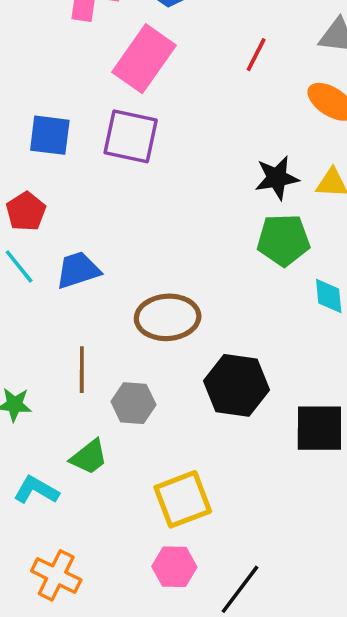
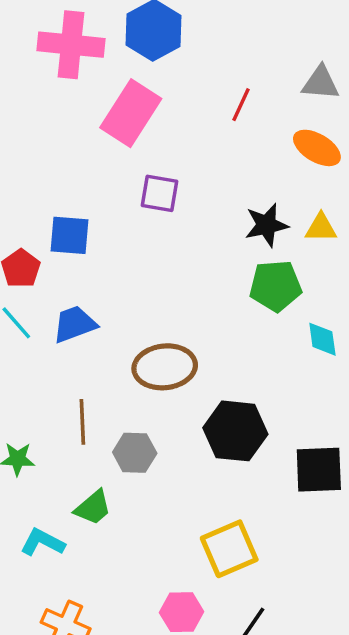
blue square: (50, 135) -> (69, 235), moved
purple square: (131, 136) -> (159, 193), moved, size x0.7
yellow square: (183, 499) -> (229, 549), moved

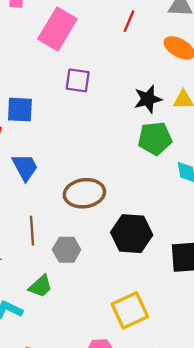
blue trapezoid: (75, 324) -> (25, 167), turned 84

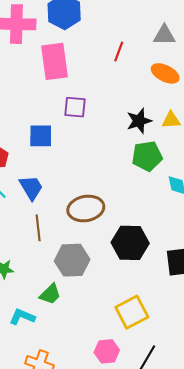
pink rectangle: (57, 29) -> (55, 61), turned -36
blue square: (20, 110) -> (41, 136), moved
brown line: (32, 231) -> (38, 228), moved
gray hexagon: (67, 250) -> (72, 260), size x1.4

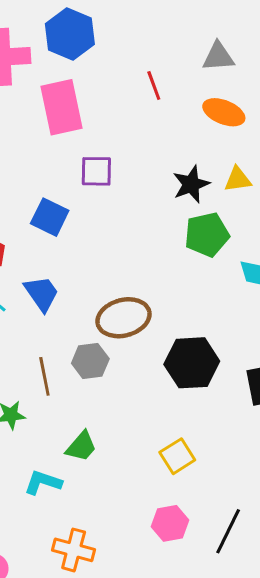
red line: (119, 51) -> (154, 85), turned -36
blue square: (41, 136) -> (50, 217), turned 30
brown line: (38, 228) -> (44, 376), moved
gray hexagon: (72, 260) -> (90, 361), moved, size x0.7
yellow square: (132, 312) -> (177, 456), moved, size x0.7

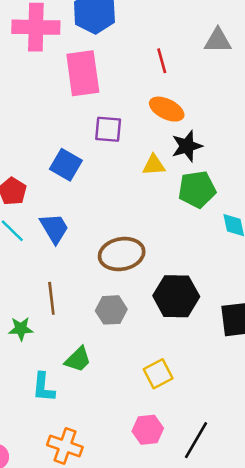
orange ellipse: (224, 112) -> (167, 109), moved
yellow triangle: (238, 179) -> (154, 165), moved
gray hexagon: (90, 361) -> (111, 310), moved
cyan L-shape: (43, 482) -> (44, 387), turned -108

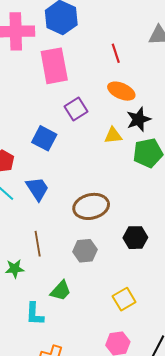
purple square: (108, 129) -> (76, 109), turned -35
black hexagon: (176, 296) -> (135, 238), size x0.7

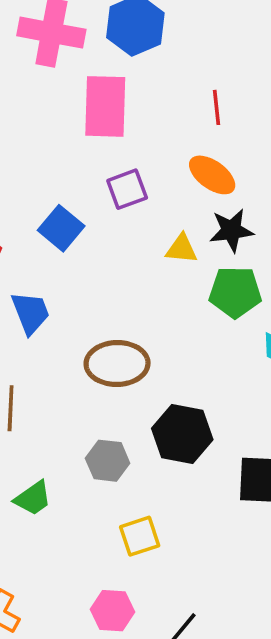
black hexagon: (135, 238) -> (182, 434), size x1.4
gray hexagon: (85, 251) -> (108, 461), moved

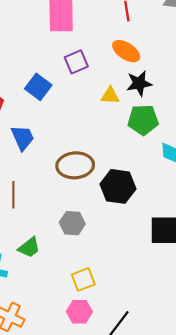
black hexagon: (182, 434) -> (118, 186), moved
yellow square: (140, 536) -> (83, 279), moved

